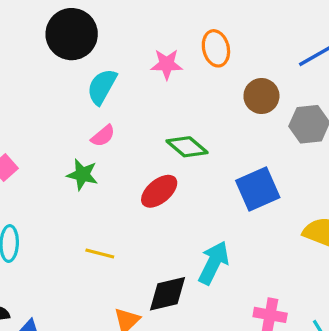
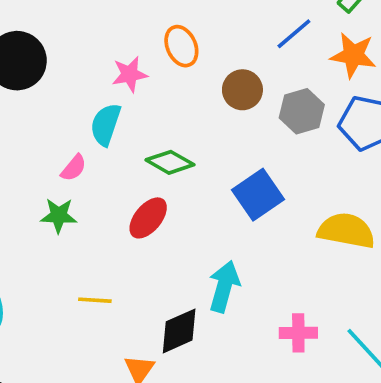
cyan semicircle: (102, 87) -> (106, 124), moved

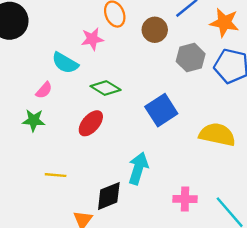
pink star: (130, 74) -> (92, 39), moved
brown circle: (242, 90) -> (155, 30), moved
cyan semicircle: (106, 124) -> (65, 63), turned -80

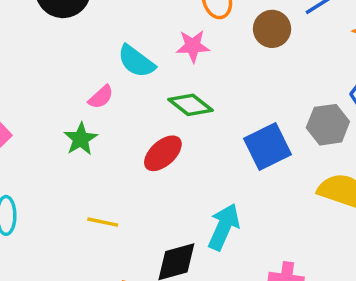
pink star: (92, 39) -> (193, 46), moved
gray hexagon: (191, 58) -> (328, 125), moved
green star: (34, 120) -> (81, 139), turned 30

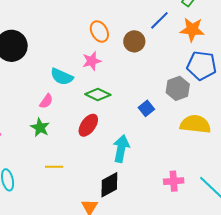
blue square: (267, 147) -> (146, 108), size x0.6
yellow line: (103, 222) -> (54, 167), moved
cyan arrow: (224, 227) -> (121, 149), moved

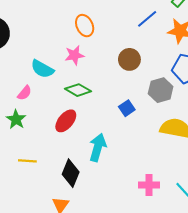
brown circle: (134, 41) -> (129, 59), moved
black diamond: (109, 185) -> (71, 173), moved, turned -44

